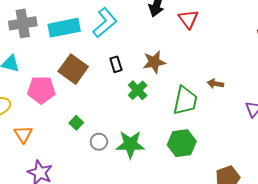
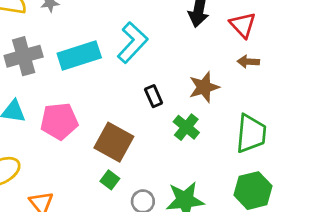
brown square: (73, 69) -> (114, 142), moved
brown arrow: (215, 84) -> (248, 62), moved
pink pentagon: (41, 90) -> (59, 121), moved

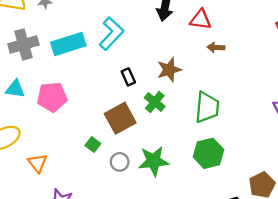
red triangle: (243, 25) -> (201, 19), turned -40
brown arrow: (248, 62) -> (216, 47), moved
brown square: (114, 142) -> (120, 118), moved, turned 32

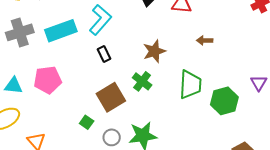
brown arrow: (216, 47) -> (205, 40), moved
black rectangle: (128, 77) -> (104, 54), moved
cyan triangle: (15, 89) -> (13, 86), moved
green hexagon: (209, 153) -> (224, 101), moved

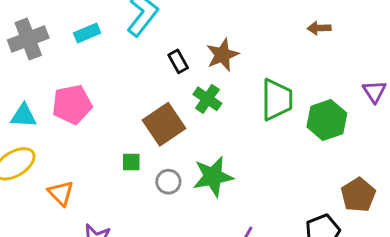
cyan rectangle: (61, 31) -> (87, 33), size x0.6
brown arrow: (205, 40) -> (319, 28), moved
black rectangle: (104, 54) -> (178, 61), moved
green square: (87, 122) -> (131, 162), turned -32

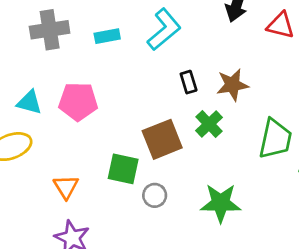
green square: (131, 162) -> (123, 169), size x1.6
green star: (213, 177) -> (221, 203), moved
orange triangle: (61, 193) -> (66, 187), moved

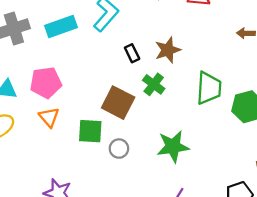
cyan rectangle: (107, 36) -> (61, 26), size x1.5
brown square: (162, 139) -> (118, 103), turned -32
orange triangle: (66, 187) -> (49, 117), moved

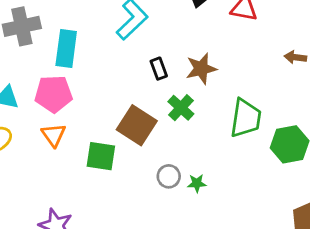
cyan rectangle: (61, 26) -> (66, 49), moved, turned -68
green star: (173, 146) -> (197, 183), size x0.5
gray circle: (119, 149) -> (169, 176), moved

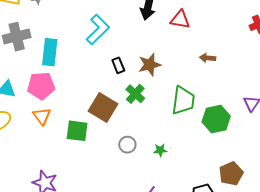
brown arrow: (295, 57) -> (208, 58), moved
green star: (197, 183) -> (160, 150), moved

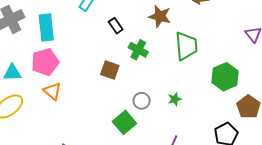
brown star: (150, 65) -> (160, 16), moved, turned -30
brown square: (103, 108) -> (110, 70), size x0.7
green hexagon: (216, 119) -> (225, 77), moved
green square: (77, 131) -> (124, 122), moved, turned -35

